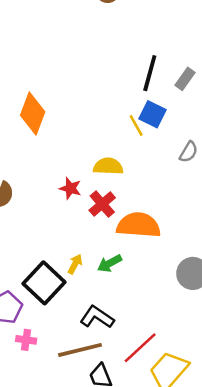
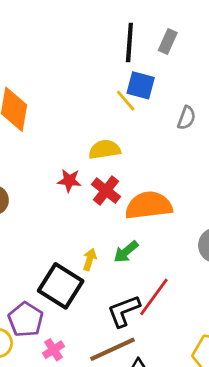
black L-shape: (97, 317) -> (124, 311), turned -44
pink cross: (26, 340) -> (53, 350), turned -30
red line: (140, 348) -> (154, 297), moved

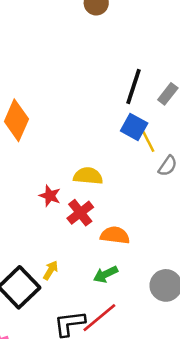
yellow line: (126, 101) -> (148, 142), moved
orange semicircle: (149, 205) -> (115, 235), size x0.7
green arrow: (126, 252) -> (106, 274), moved

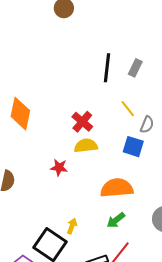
blue square: (134, 127) -> (133, 147), moved
red cross: (80, 213) -> (82, 122), moved
orange semicircle: (115, 235) -> (117, 188), size x1.4

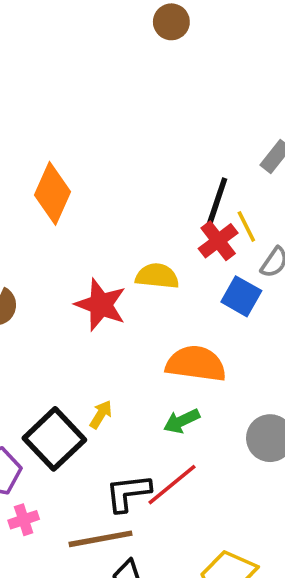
black line: (107, 68) -> (216, 203), moved
red cross: (82, 122) -> (218, 241), moved
red star: (59, 167) -> (101, 305), size x1.6

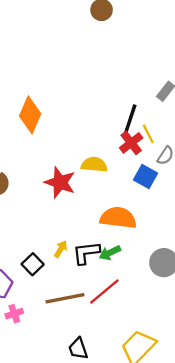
black square: (54, 439) -> (33, 264), size x0.6
black L-shape: (128, 493) -> (86, 253), moved
brown line: (101, 539) -> (65, 298), moved

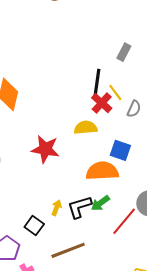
yellow semicircle: (94, 165) -> (86, 128), moved
blue square: (146, 176) -> (120, 150), moved
red line: (104, 291) -> (124, 221), moved

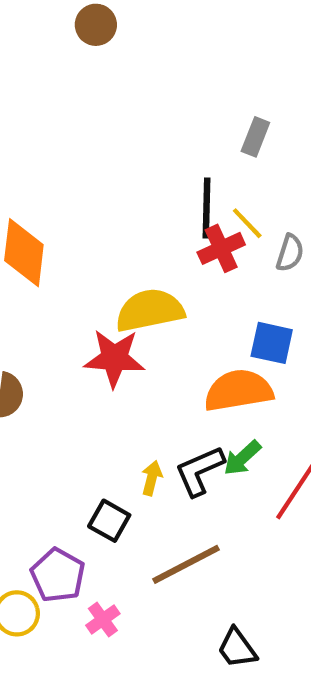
red cross: (102, 103) -> (221, 248), turned 30
yellow semicircle: (86, 128) -> (150, 310), moved, size x1.4

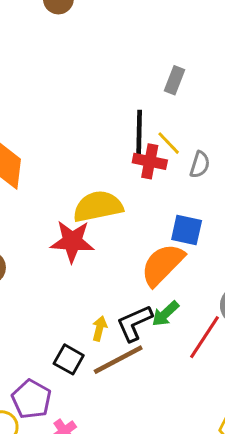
red cross: (221, 248) -> (150, 161), turned 36
orange semicircle: (238, 390) -> (162, 265), turned -36
brown line: (186, 564) -> (118, 360), moved

